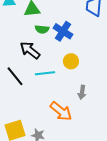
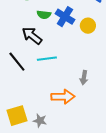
yellow circle: (71, 61) -> (88, 26), moved
orange arrow: (61, 111) -> (63, 97), turned -40

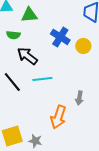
green semicircle: (44, 15) -> (13, 35), moved
orange arrow: (63, 97) -> (58, 117), turned 110

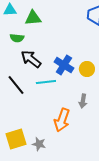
blue cross: (60, 37) -> (64, 65), moved
yellow circle: (83, 46) -> (87, 69), moved

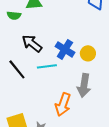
green semicircle: (17, 38) -> (14, 15), moved
gray arrow: (83, 101) -> (84, 85), size x1.6

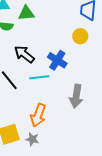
yellow circle: (88, 53) -> (80, 36), moved
orange arrow: (63, 104) -> (38, 115), moved

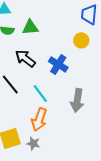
green triangle: (26, 13) -> (30, 27), moved
cyan line: (39, 77) -> (40, 93), moved, turned 60

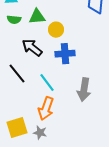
yellow circle: (81, 40) -> (56, 30), moved
blue cross: (58, 64) -> (65, 54), turned -36

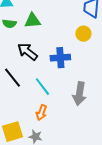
yellow circle: (56, 30) -> (83, 34), moved
orange arrow: (46, 109) -> (41, 113), size x0.7

